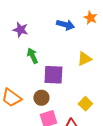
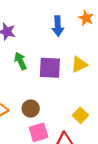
blue arrow: (65, 25) -> (58, 26), turned 72
purple square: (53, 75) -> (50, 68), moved

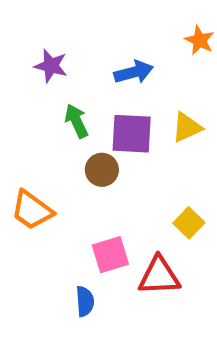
blue arrow: (58, 26) -> (134, 72), moved, turned -102
brown circle: (31, 109) -> (102, 170), moved

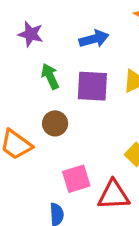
brown circle: (102, 170) -> (55, 123), moved

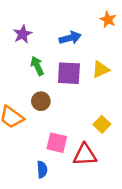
purple star: (31, 34) -> (23, 34), turned 30
pink square: (76, 179) -> (57, 143), turned 30

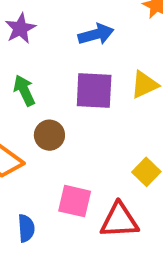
green arrow: (37, 66) -> (24, 91), moved
blue semicircle: (42, 169) -> (26, 228), moved

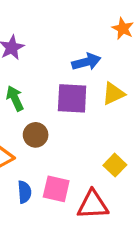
blue arrow: (96, 34) -> (86, 62), moved
blue semicircle: (26, 228) -> (24, 192), moved

